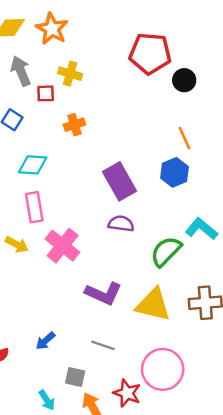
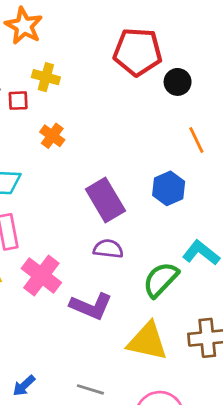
orange cross: (74, 125) -> (52, 136), turned -35
orange line: (184, 138) -> (196, 140), moved
purple L-shape: (103, 294) -> (91, 306), moved

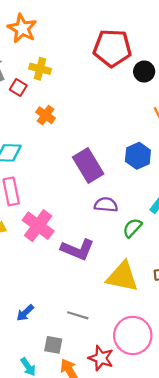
red square: (18, 101) -> (18, 88), turned 35
purple semicircle: (108, 249) -> (106, 205), moved
green semicircle: (161, 280) -> (132, 228), size x0.7

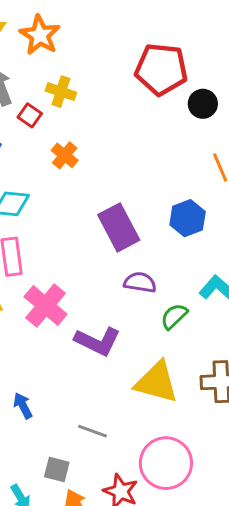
blue arrow: (25, 313) -> (23, 406), moved, turned 102

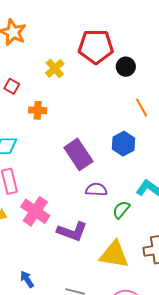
yellow cross: (61, 92) -> (55, 68), moved, turned 36
orange cross: (65, 155) -> (38, 110), turned -30

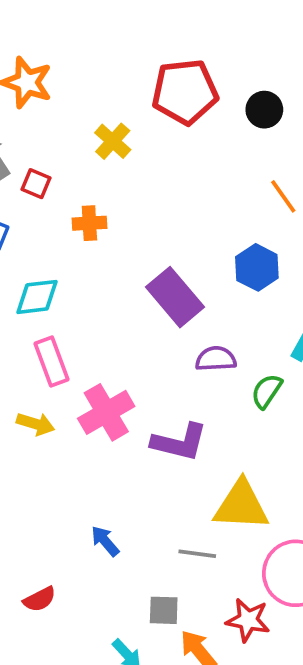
black circle: (126, 67) -> (264, 110), moved
pink cross: (35, 211) -> (106, 412), turned 32
yellow triangle: (114, 255) -> (241, 505), moved

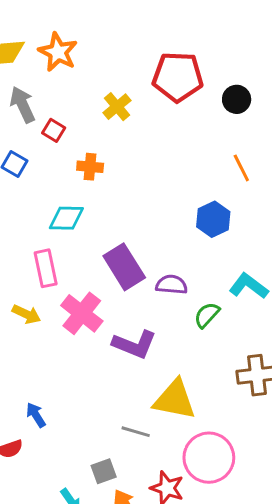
cyan diamond: (37, 297) -> (66, 218), moved
purple rectangle: (175, 297) -> (124, 267), moved
pink cross: (106, 412) -> (82, 313), turned -30
blue arrow: (105, 541) -> (36, 415), moved
gray square: (164, 610) -> (104, 471), turned -30

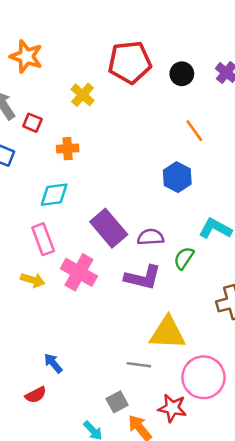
purple L-shape: (134, 344) -> (143, 278), moved

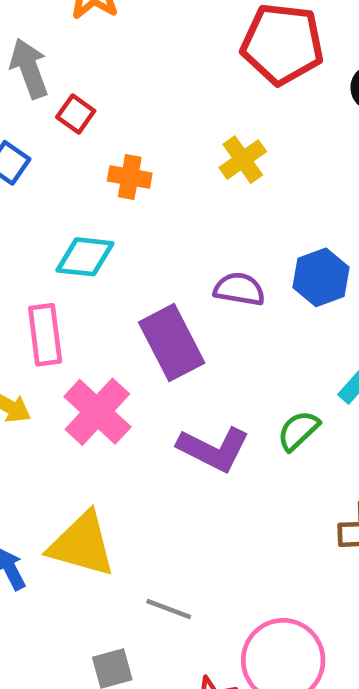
yellow cross: (83, 95) -> (243, 160), moved
purple semicircle: (151, 237) -> (239, 289), moved
yellow triangle: (168, 333) -> (82, 544), moved

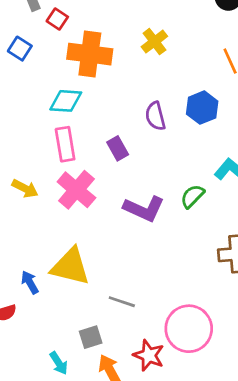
orange cross: (130, 177) -> (90, 54), size x1.8
purple semicircle: (239, 289) -> (155, 116), turned -112
pink rectangle: (45, 335) -> (65, 144), moved
purple rectangle: (172, 343) -> (118, 148), size x0.6

